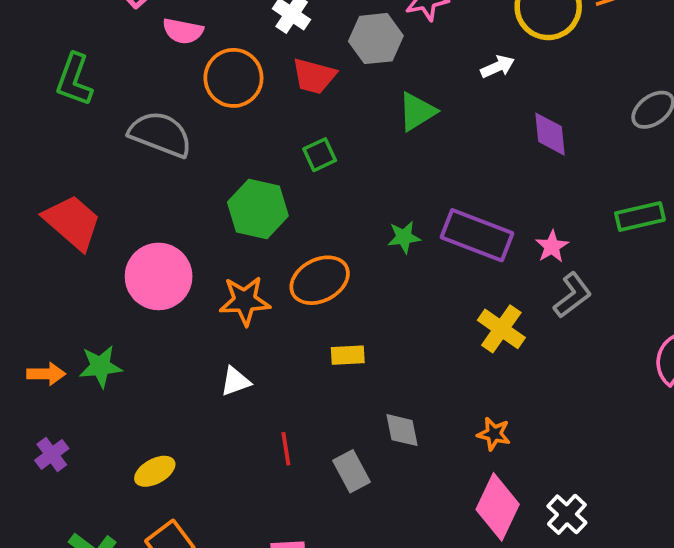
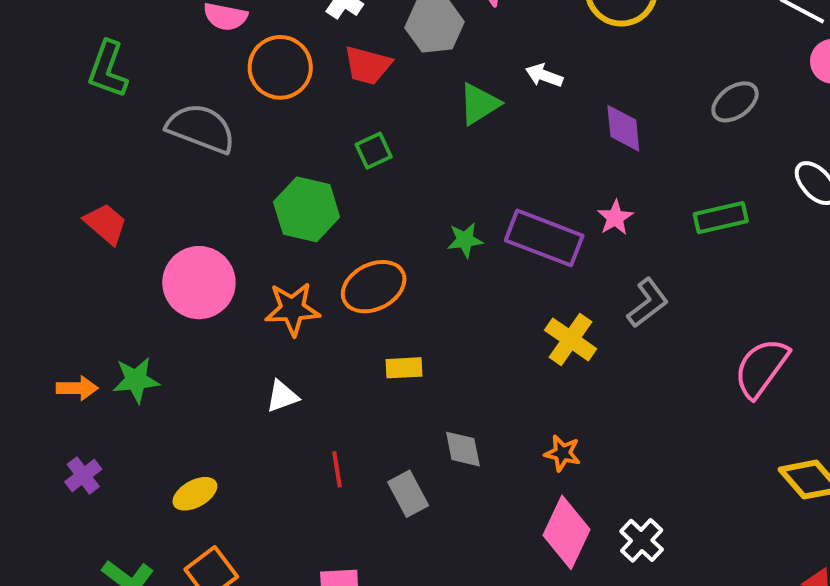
white arrow: (498, 67) -> (544, 75), moved, turned -136
red trapezoid: (72, 222) -> (106, 224), size x0.7
pink star: (552, 246) -> (615, 218), moved

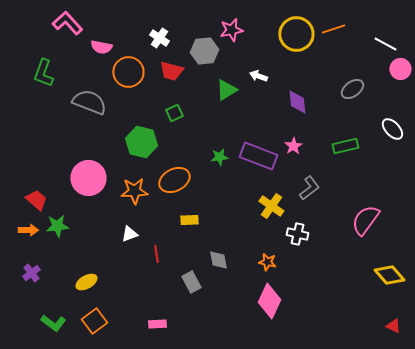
red trapezoid: (106, 224) -> (36, 200), moved
red line: (337, 469) -> (156, 254), moved
white cross: (642, 540) -> (297, 234), moved, turned -30

